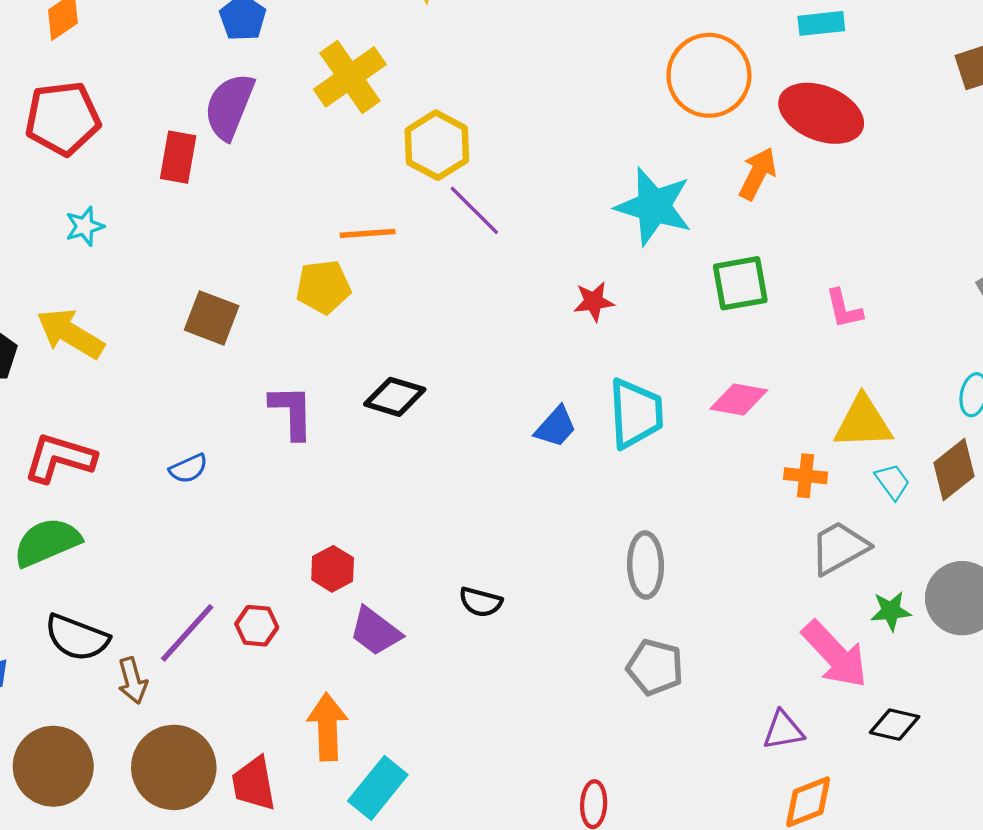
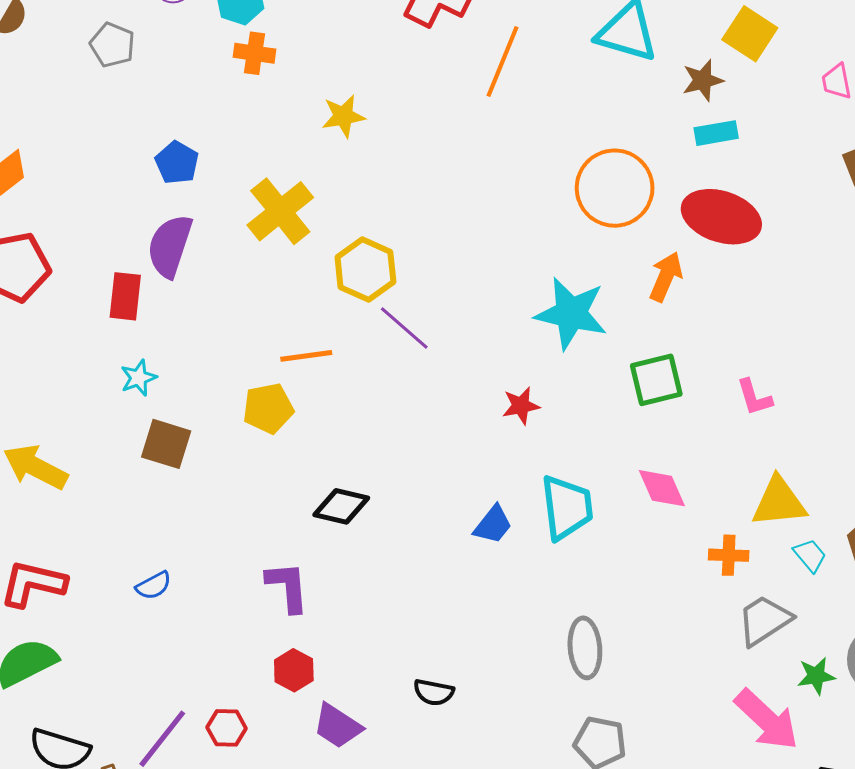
cyan star: (85, 226) -> (138, 378), moved
pink diamond: (739, 400) -> (662, 488), turned 60
purple L-shape: (292, 412) -> (287, 587), moved

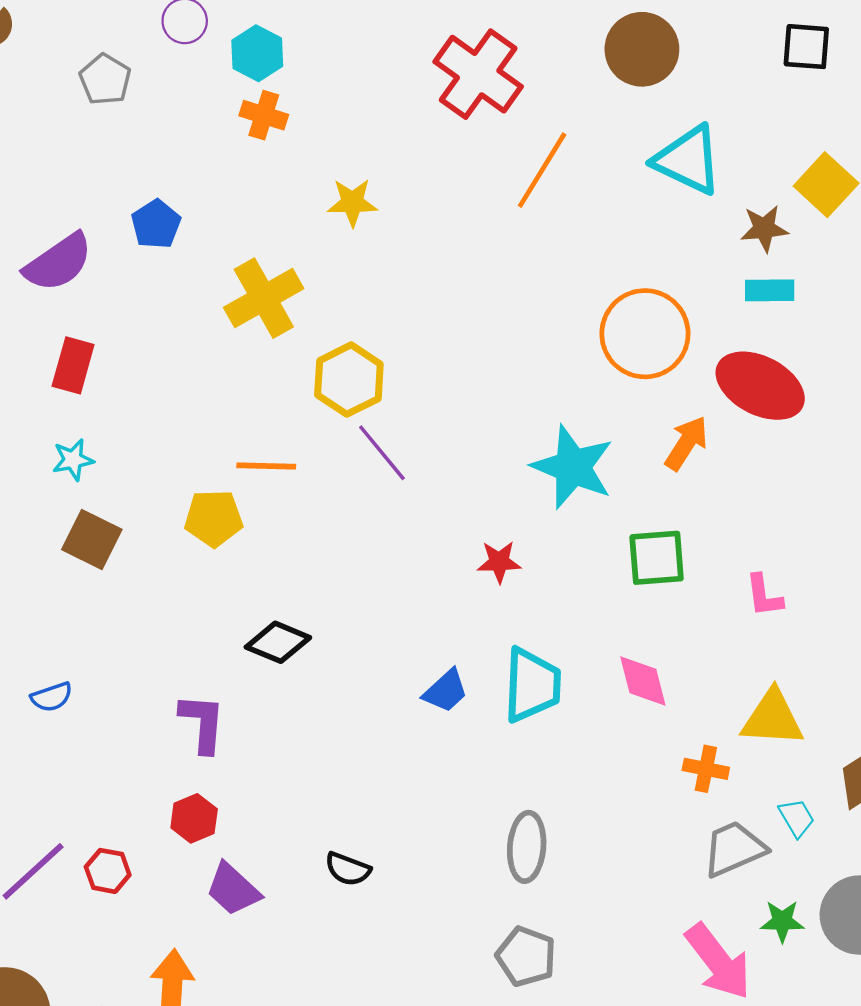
purple semicircle: (170, 246) -> (58, 262), moved, turned -152
cyan trapezoid: (810, 555) -> (797, 818), moved

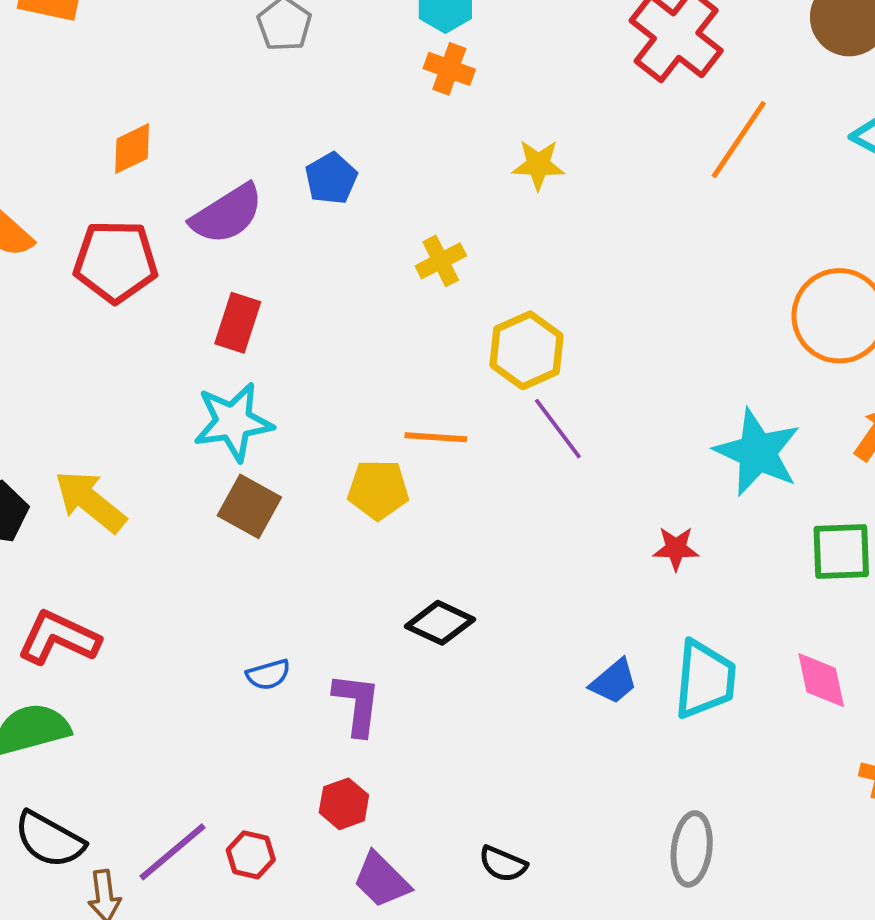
yellow cross: (264, 298) -> (441, 261), size x0.6
cyan star: (73, 460) -> (233, 422), size x1.8
blue semicircle: (52, 697) -> (268, 675), moved

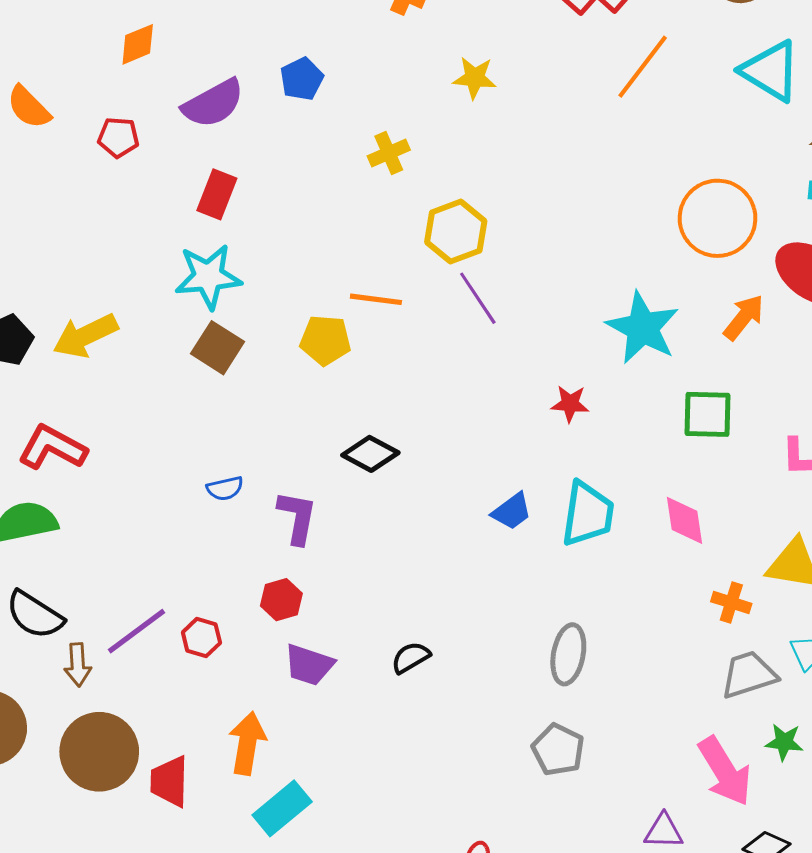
red pentagon: (116, 261) -> (118, 137), size x0.6
yellow arrow: (90, 501) -> (85, 336), turned -68
black semicircle: (503, 864) -> (411, 658), turned 123
purple trapezoid: (382, 880) -> (309, 665), turned -30

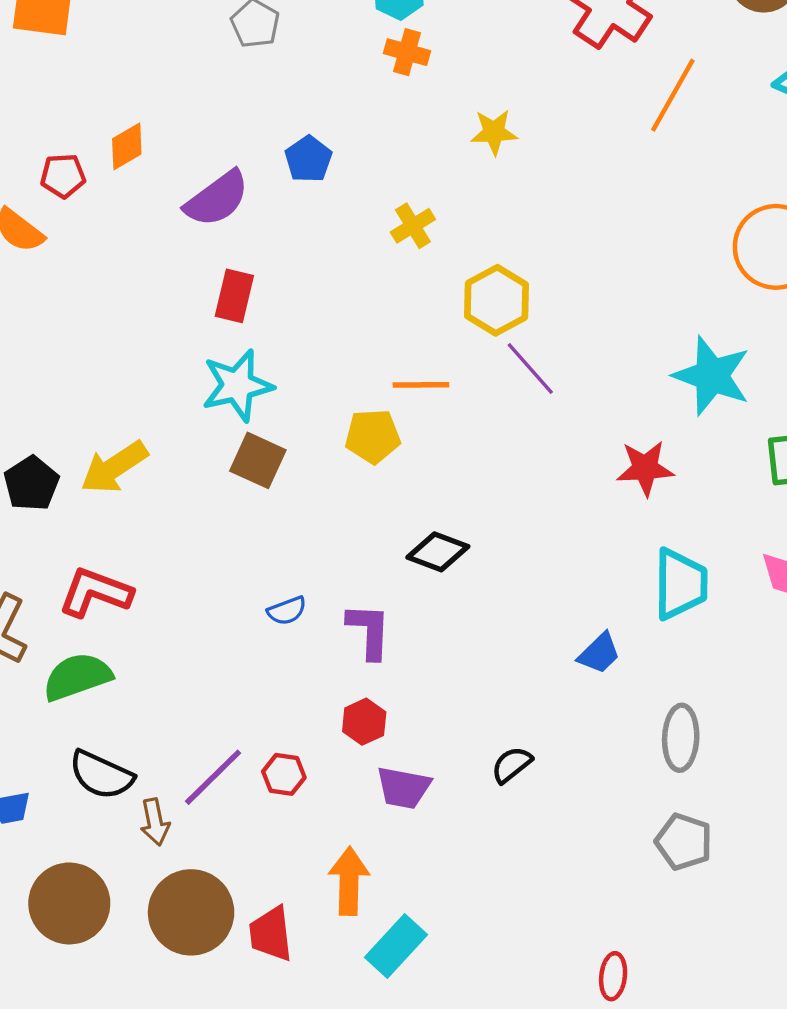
red pentagon: (118, 137) -> (63, 176), moved
red star: (570, 404) -> (645, 468), size x1.4
blue trapezoid: (512, 511) -> (599, 653), moved

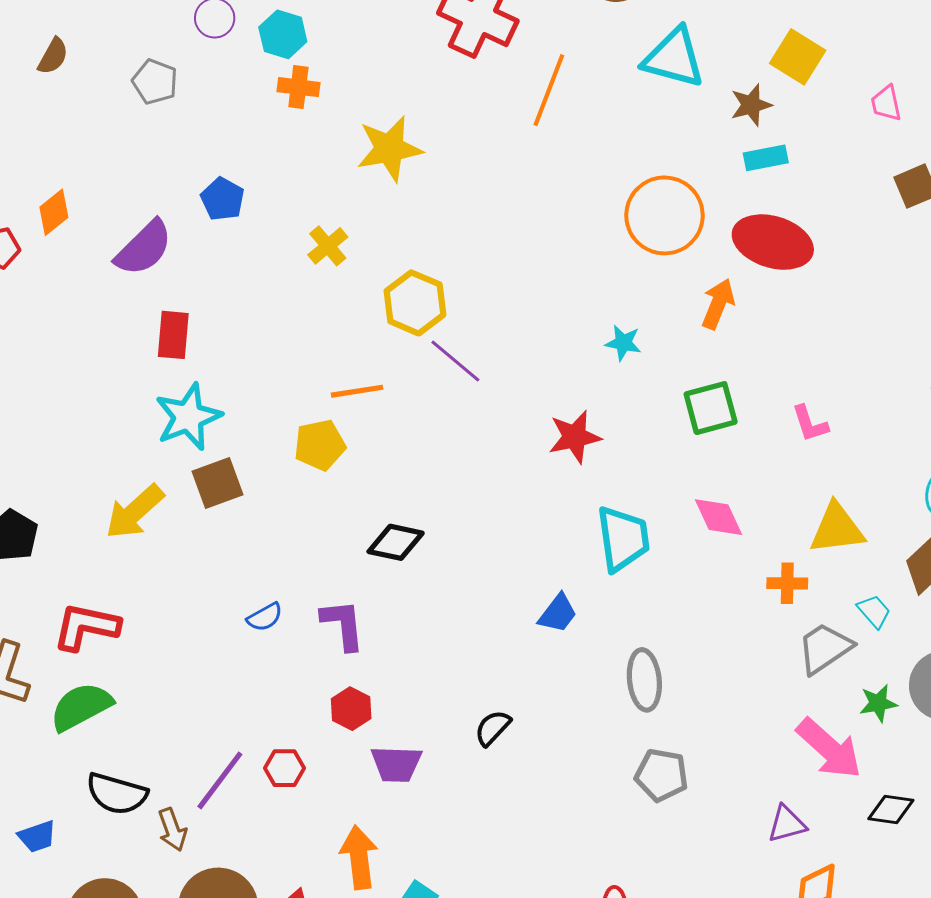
yellow star: (494, 132) -> (389, 149), size x1.5
cyan star: (712, 376) -> (623, 343), size x0.5
brown square: (258, 460) -> (217, 483), turned -36
yellow arrow: (114, 467) -> (135, 512), moved

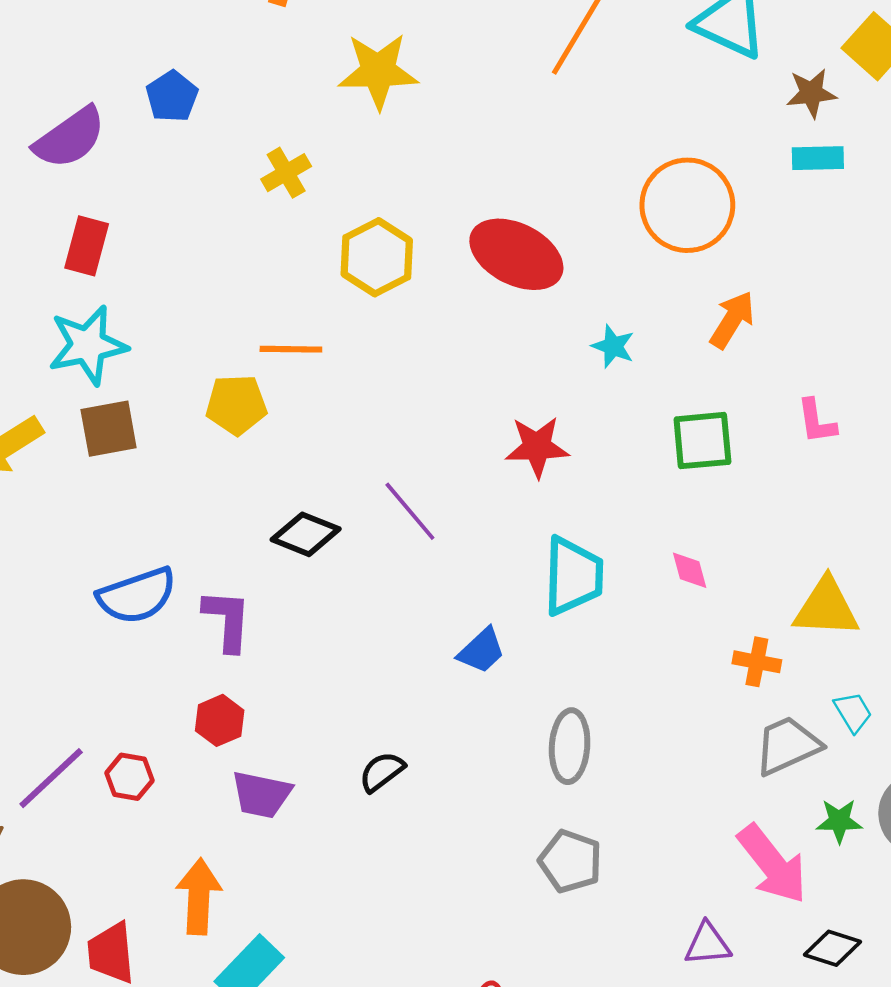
red ellipse: (773, 242) -> (516, 254), moved
purple line: (455, 361) -> (410, 511), moved
pink L-shape: (810, 424) -> (817, 421), moved
pink diamond: (719, 517) -> (690, 570), size x0.7
blue semicircle: (265, 617) -> (137, 596), size x1.8

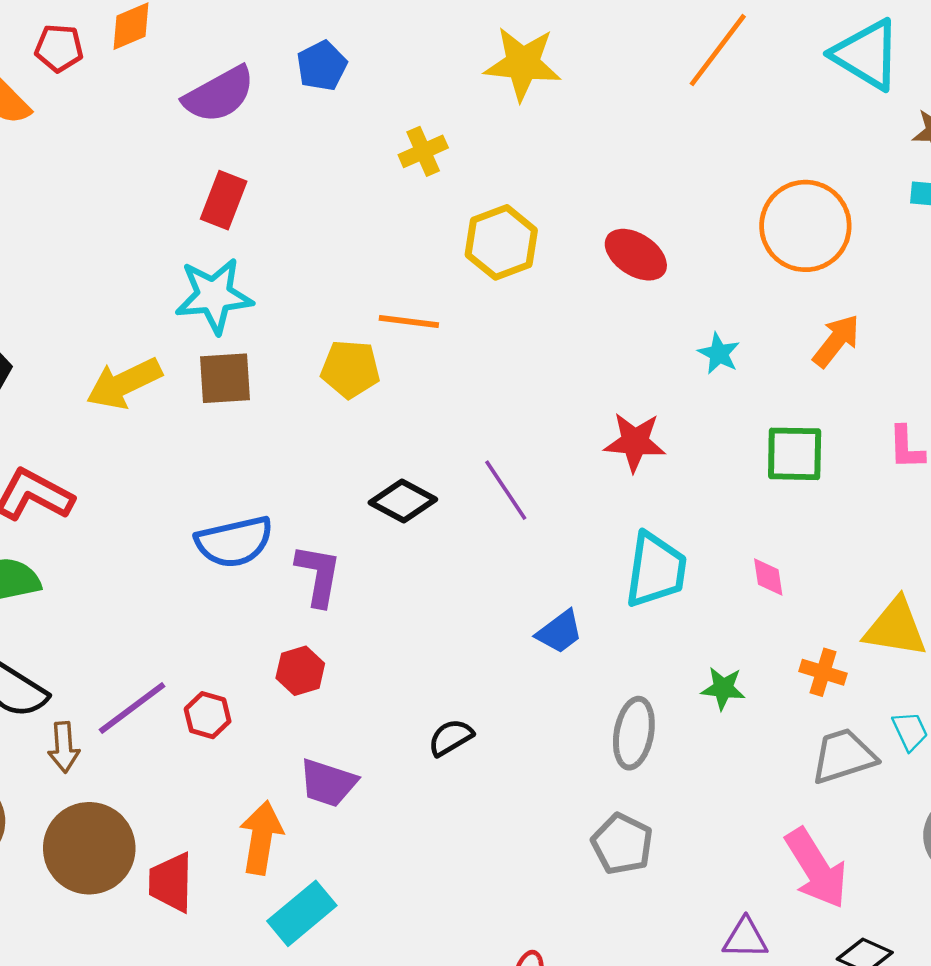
red ellipse: (516, 254) -> (636, 255), size x0.7
purple trapezoid: (261, 795) -> (328, 783), moved
green star: (839, 821) -> (723, 688), moved

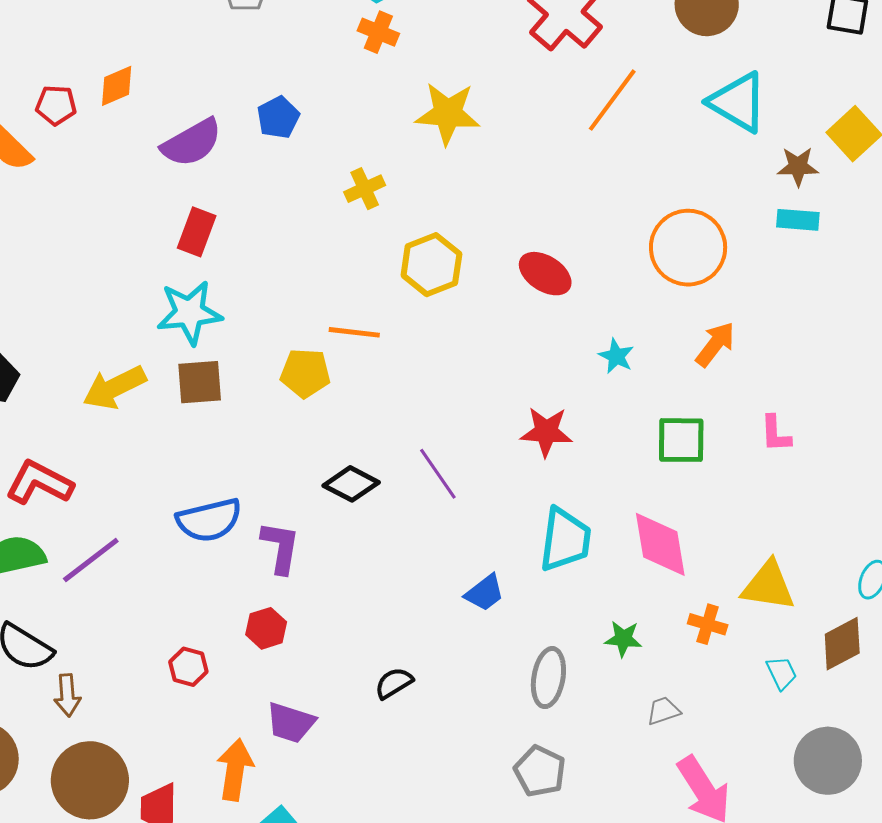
pink diamond: (768, 577) -> (660, 544), size x2.0
purple line: (132, 708) -> (91, 560), moved
gray trapezoid: (843, 756) -> (663, 711), moved, size x0.6

